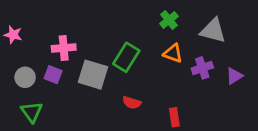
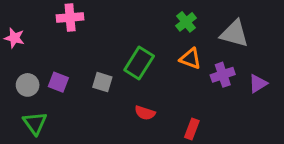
pink cross: (64, 48) -> (70, 17), moved
gray square: (93, 75) -> (102, 82), size x0.6
red rectangle: (174, 117) -> (192, 129), turned 30

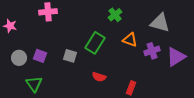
green cross: (186, 22) -> (115, 15), moved
purple triangle: (258, 84) -> (176, 57), size x1.5
green triangle: (35, 123) -> (34, 84), moved

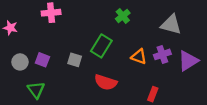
orange triangle: (130, 40) -> (139, 57), moved
red semicircle: (99, 77) -> (106, 82), size x1.5
red rectangle: (131, 88) -> (153, 94), moved

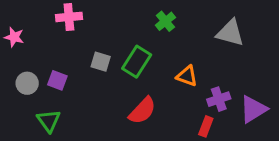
purple cross: (162, 54) -> (219, 99), moved
gray square: (75, 60) -> (101, 62), moved
purple triangle: (188, 61) -> (253, 109), moved
red semicircle: (106, 82) -> (142, 111), turned -65

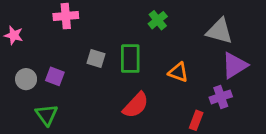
green rectangle: (137, 62) -> (130, 59), turned -32
purple cross: (219, 99) -> (221, 97), moved
purple triangle: (253, 109) -> (234, 65), moved

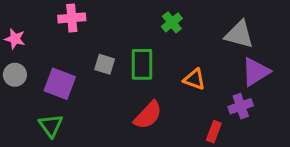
purple square: (55, 76) -> (60, 84), size x1.5
gray circle: (26, 79) -> (15, 75), moved

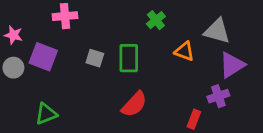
orange triangle: (194, 79) -> (184, 51), moved
purple square: (60, 84) -> (43, 57), moved
green triangle: (51, 126) -> (46, 114), turned 45

